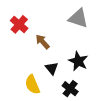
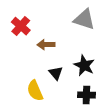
brown arrow: (43, 42) -> (46, 45), turned -49
black cross: (70, 89) -> (86, 95), moved, turned -35

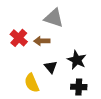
gray triangle: (84, 19) -> (54, 18), moved
red cross: (21, 26) -> (19, 38), moved

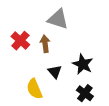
brown arrow: (42, 41) -> (45, 44), turned 84
black cross: (79, 87) -> (85, 93), turned 35

